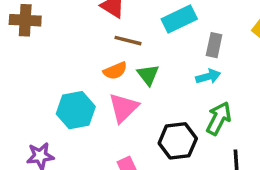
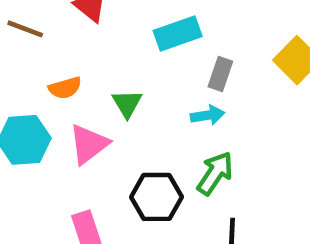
brown line: (128, 41) -> (25, 29), moved
orange semicircle: (115, 71) -> (65, 88), moved

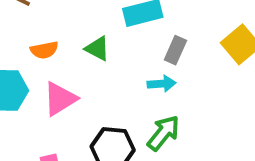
green triangle: (127, 104) -> (97, 49), moved, turned -36

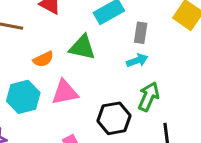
green triangle: (97, 49) -> (82, 47), size x1.4
pink triangle: (60, 99) -> (65, 92), turned 36

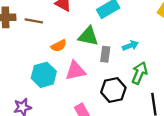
gray rectangle: (141, 33) -> (105, 54), moved

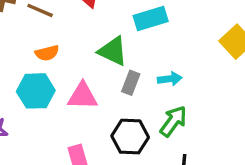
orange semicircle: (59, 46) -> (47, 53), moved

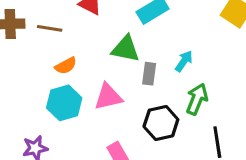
cyan arrow: (170, 79) -> (184, 61), turned -35

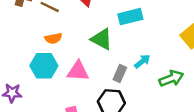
gray rectangle: (149, 74) -> (120, 74), moved
green arrow: (197, 99) -> (171, 78), moved, turned 30

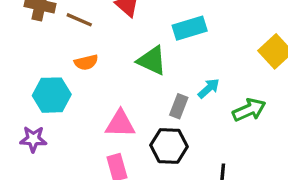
cyan hexagon: (44, 66) -> (52, 95), moved
pink triangle: (78, 71) -> (120, 124), moved

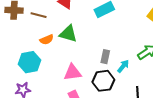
green triangle: (152, 61) -> (68, 34), moved
cyan arrow: (209, 88) -> (123, 66), moved

